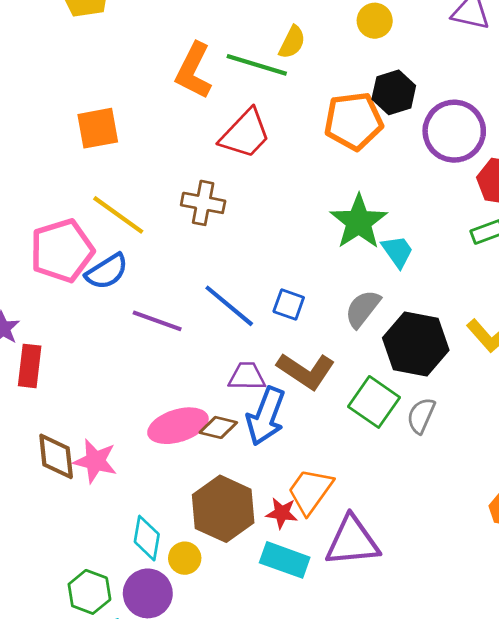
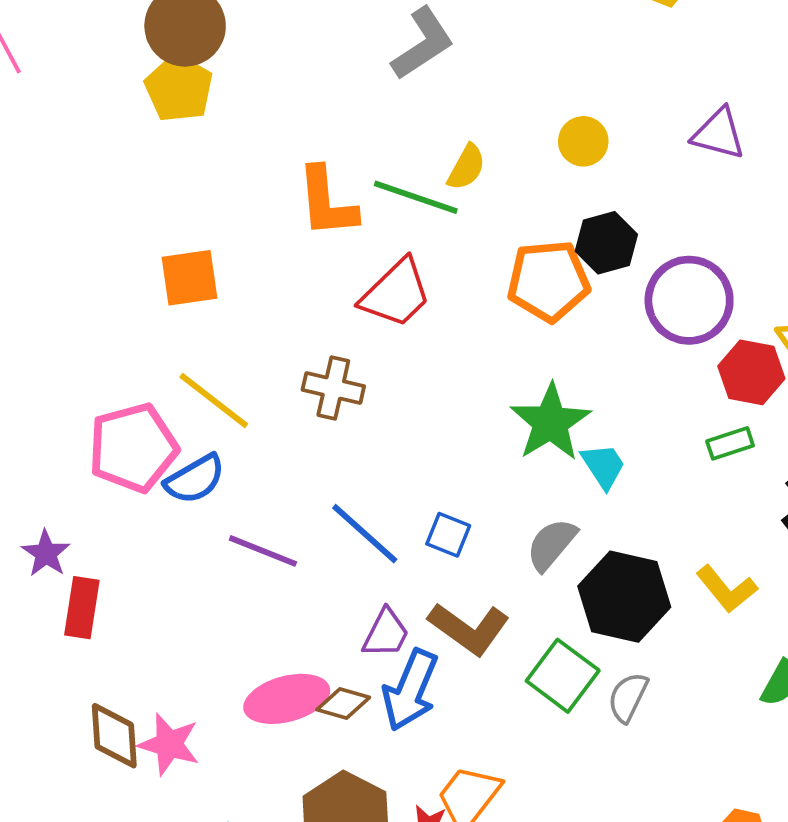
orange L-shape: (194, 71) -> (327, 202), turned -34
purple trapezoid: (247, 376) -> (386, 633), turned 114

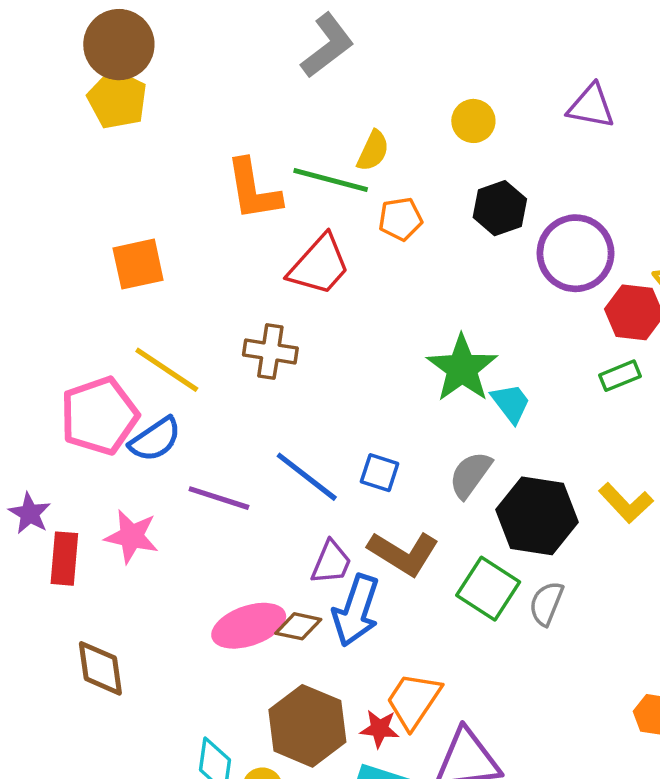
orange pentagon: (548, 281) -> (400, 219), moved, size x0.6
pink star: (169, 744) -> (132, 536), moved

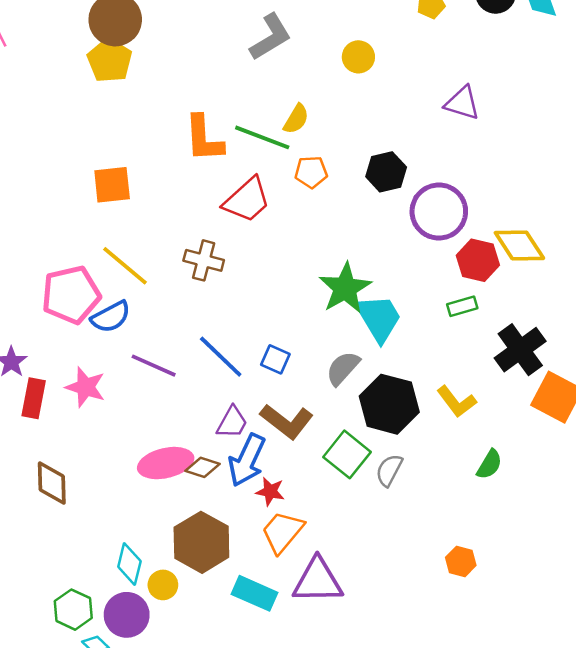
yellow circle: (473, 121) -> (358, 57), moved
cyan trapezoid: (511, 403) -> (379, 318), size x1.6
red star: (379, 729) -> (270, 491), moved

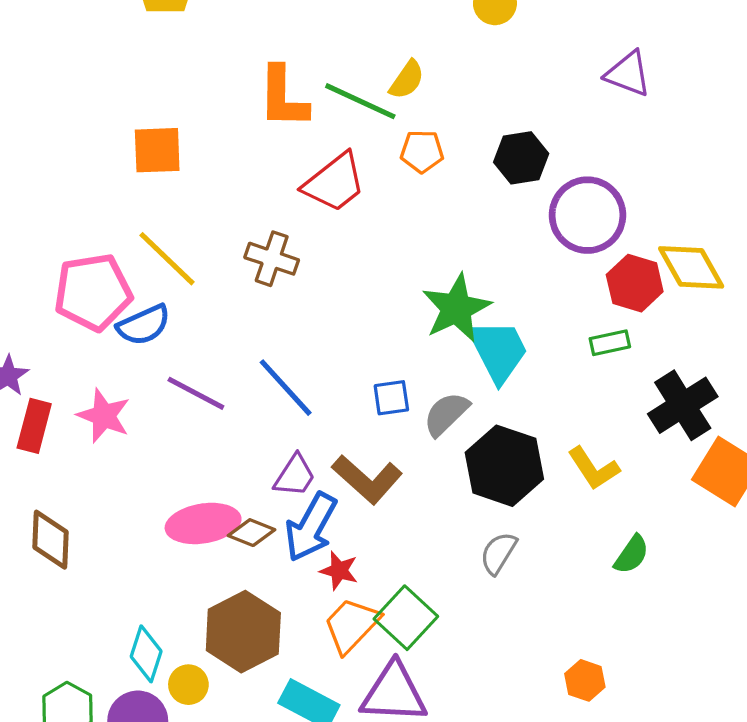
blue square: (275, 359) -> (391, 398), moved, turned -36
green square: (347, 454) -> (406, 618), moved

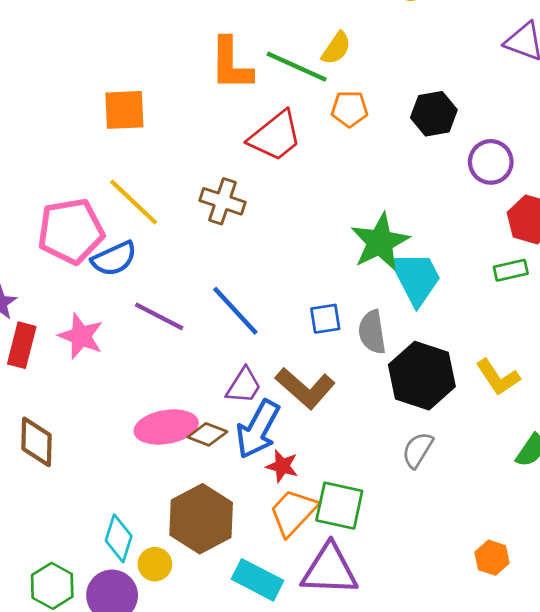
purple circle: (587, 215) -> (491, 162), size x0.7
gray semicircle: (446, 414) -> (372, 332), turned -54
green square: (406, 618) -> (339, 506), turned -30

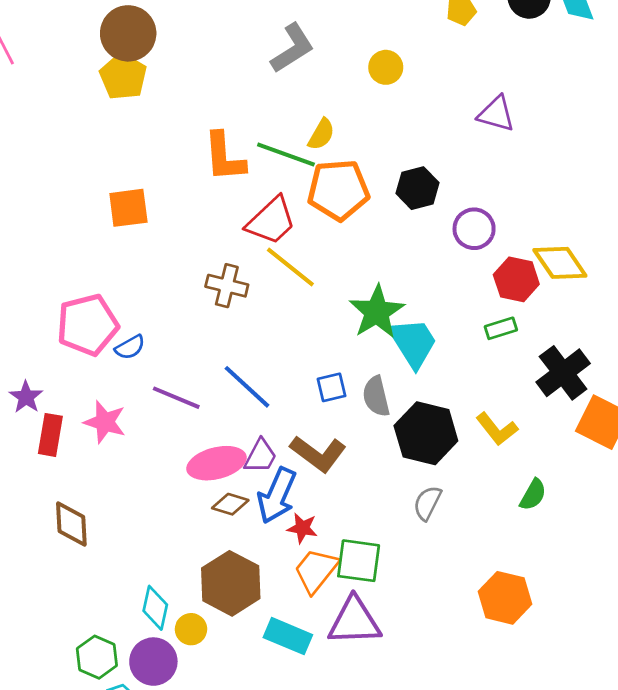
orange pentagon: (350, 109) -> (338, 190), size x1.8
yellow line: (134, 202) -> (290, 267), moved
blue semicircle: (114, 259) -> (130, 347), size x0.7
pink ellipse: (166, 427) -> (217, 463), moved
orange hexagon: (492, 558) -> (505, 598), size x1.6

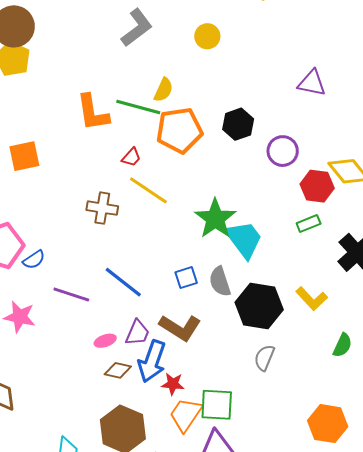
purple triangle: (496, 114) -> (312, 83), moved
red trapezoid: (271, 221) -> (131, 157), size x0.5
pink ellipse: (217, 463) -> (105, 341), size x0.5

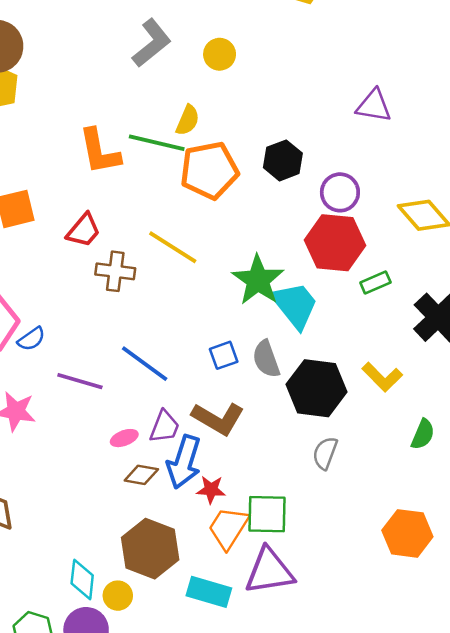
yellow circle: (207, 36) -> (220, 54), moved
red trapezoid: (131, 157) -> (84, 230), moved, size x1.4
red hexagon: (317, 186) -> (335, 243), moved, size x1.4

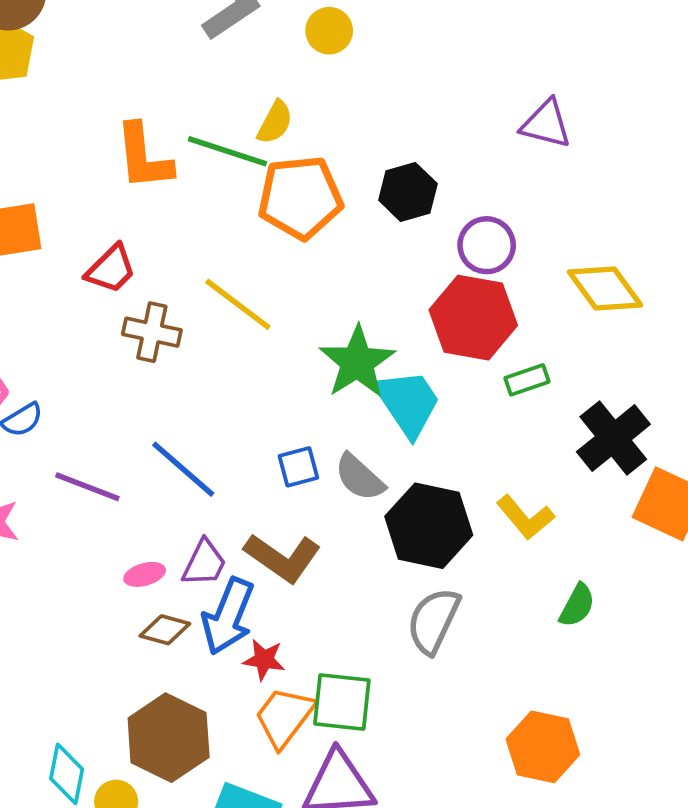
gray semicircle: (266, 359) -> (360, 477), turned -33
gray semicircle: (325, 453) -> (433, 621), size x1.4

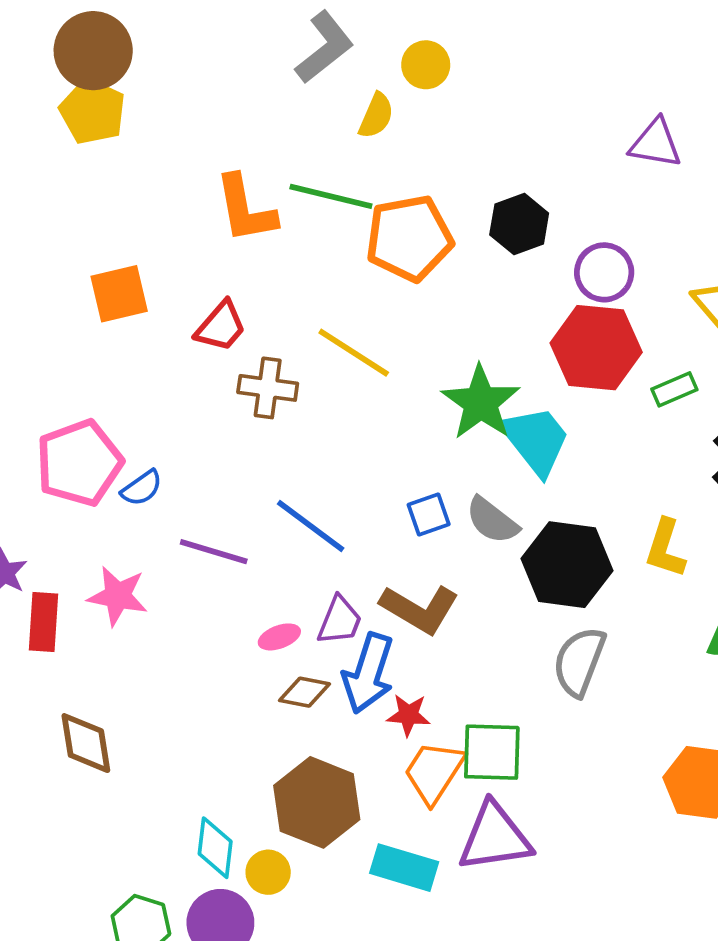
yellow semicircle: (275, 122) -> (376, 116), moved
green rectangle: (527, 380) -> (674, 389), moved
yellow L-shape: (525, 517) -> (665, 548), turned 62

